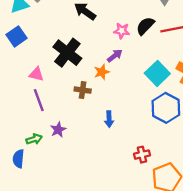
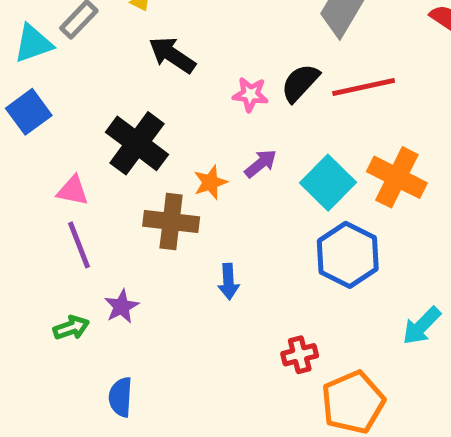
purple arrow: (115, 56) -> (261, 164), moved
brown cross: (83, 90) -> (171, 221), size x1.5
blue semicircle: (18, 159) -> (121, 397), moved

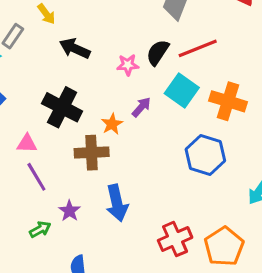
cyan square: (328, 183) -> (182, 90), moved
blue arrow: (228, 282) -> (117, 203), moved, size x1.6
red cross: (300, 355) -> (175, 239), moved, size x1.5

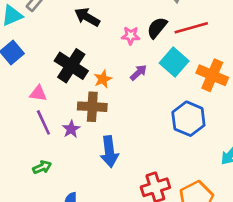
orange star: (112, 124) -> (103, 79), moved
purple star: (69, 211) -> (71, 129), moved

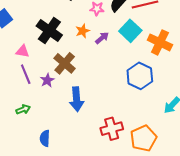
orange star: (103, 79) -> (83, 31), moved
brown cross: (92, 107) -> (65, 63), turned 35

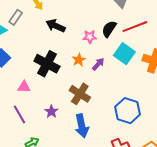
brown cross: (65, 63) -> (80, 94), moved
purple line: (26, 74) -> (19, 114), moved
blue hexagon: (140, 76) -> (128, 111), moved

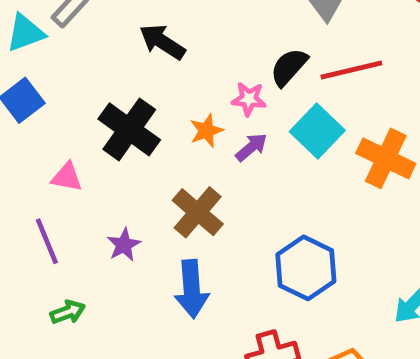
pink star: (90, 37) -> (249, 99), moved

